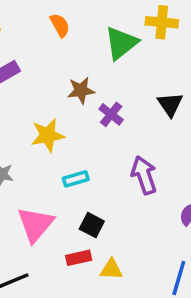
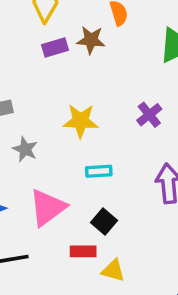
brown star: (81, 90) -> (91, 40), moved

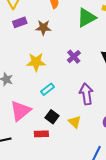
brown star: (91, 40) -> (43, 28), moved
cyan rectangle: (99, 171) -> (48, 89), turned -32
yellow triangle: (113, 270) -> (75, 122), moved, turned 32

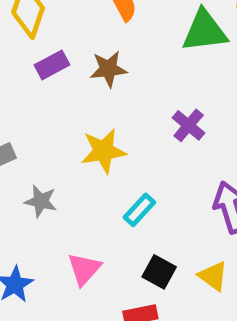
green triangle: (87, 18) -> (205, 31), turned 30
pink triangle: (20, 111) -> (84, 269), size x0.7

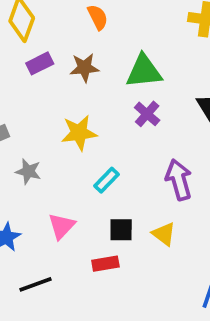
green triangle: (205, 31) -> (144, 71), moved
black square: (159, 272) -> (121, 230), turned -30

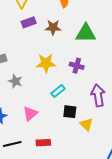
purple cross: (147, 114) -> (77, 66), moved, turned -32
black square: (121, 230) -> (70, 112), moved
red rectangle: (105, 264) -> (43, 143), moved

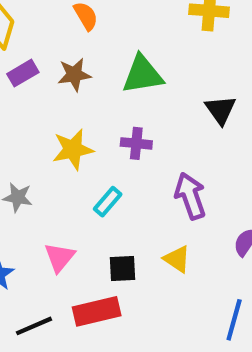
black square: (70, 112) -> (122, 268), moved
red rectangle: (43, 143) -> (97, 311), size x1.5

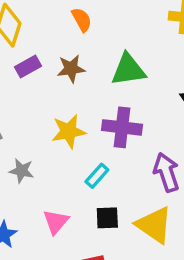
purple cross: (136, 143) -> (122, 127), size x1.5
yellow triangle: (177, 259) -> (154, 225), size x1.6
black square: (122, 268) -> (107, 218), moved

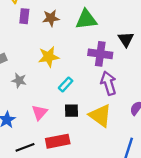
purple rectangle: (28, 67) -> (24, 16), turned -56
purple cross: (122, 127) -> (100, 54), moved

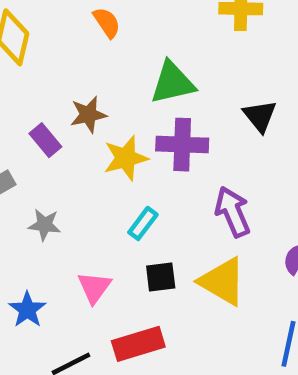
purple rectangle: (24, 16) -> (45, 140), moved, turned -40
brown star: (51, 18) -> (88, 115), moved
purple cross: (100, 54) -> (182, 145), moved
yellow star: (49, 57) -> (126, 158), moved

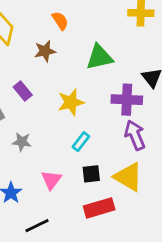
brown star: (88, 115) -> (45, 51), moved
purple cross: (182, 145) -> (127, 100), moved
red rectangle: (138, 344) -> (99, 208), moved

